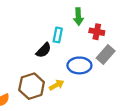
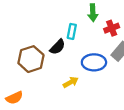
red cross: (97, 32) -> (112, 28), turned -32
brown hexagon: (32, 86) -> (31, 59), moved

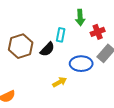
brown hexagon: (31, 59) -> (21, 46), moved

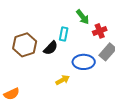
green arrow: (80, 17) -> (83, 17), turned -35

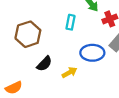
black semicircle: (51, 48) -> (44, 64), moved

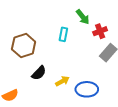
blue ellipse: (92, 53) -> (87, 89), moved

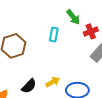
black semicircle: (39, 73) -> (29, 86), moved

